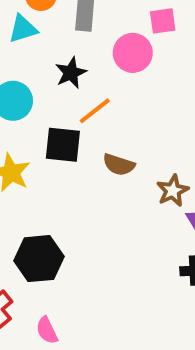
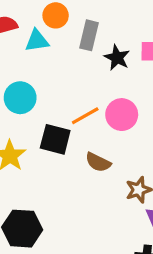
pink circle: (133, 53) -> (122, 115), moved
black star: (71, 73) -> (117, 58), moved, turned -30

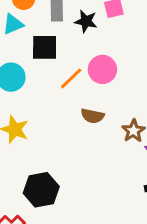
black square: (55, 139) -> (45, 47), moved

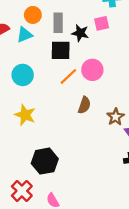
black square: (45, 47) -> (61, 50), moved
brown semicircle: (92, 116) -> (84, 105), turned -84

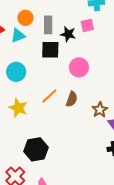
orange line: (68, 76) -> (49, 96), moved

